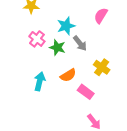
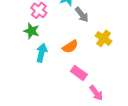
green star: (57, 48) -> (31, 31), moved
pink rectangle: (86, 92) -> (79, 73), moved

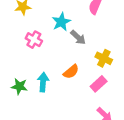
green star: (31, 31) -> (19, 86), moved
pink rectangle: (79, 73) -> (99, 84), moved, turned -70

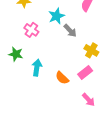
orange semicircle: (71, 72) -> (62, 78), moved, turned 80
green star: (19, 86) -> (16, 54), moved

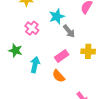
yellow cross: (91, 50) -> (88, 51), turned -32
pink rectangle: (85, 73) -> (62, 56), moved

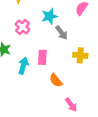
pink rectangle: (62, 56) -> (42, 57), moved, turned -56
orange semicircle: (59, 76) -> (56, 80), moved

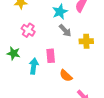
cyan star: (50, 16) -> (60, 12), moved
yellow cross: (80, 55) -> (86, 41), moved

